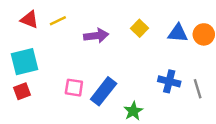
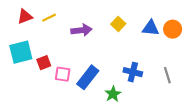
red triangle: (29, 20) -> (25, 17), turned -42
blue cross: (169, 81) -> (133, 72), moved
red square: (22, 91) -> (44, 63), moved

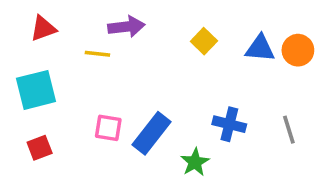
yellow line: (49, 18) -> (97, 54), moved, turned 32
purple arrow: (82, 30) -> (126, 27), moved
red square: (44, 63) -> (40, 148), moved

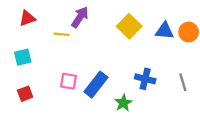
purple arrow: (126, 27) -> (80, 17), turned -50
yellow square: (204, 41) -> (129, 26), size x1.5
cyan square: (36, 90) -> (23, 57), size x0.7

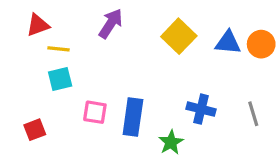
yellow line: (62, 34) -> (58, 49), moved
cyan square: (23, 57) -> (60, 79), moved
blue rectangle: (96, 85) -> (133, 117), turned -30

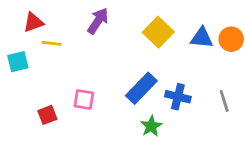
cyan square: (60, 79) -> (18, 62), moved
blue rectangle: (133, 117) -> (141, 88), moved, turned 36
red square: (35, 130) -> (47, 115), moved

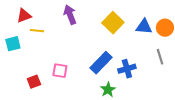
purple arrow: (98, 21) -> (70, 15), turned -54
blue cross: (178, 97) -> (127, 69), turned -30
gray line: (224, 101) -> (160, 57), moved

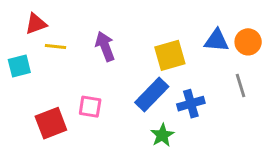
purple arrow: (70, 15) -> (105, 46), moved
yellow square: (113, 23) -> (170, 55), moved, turned 30
red square: (34, 82) -> (51, 123), size x1.5

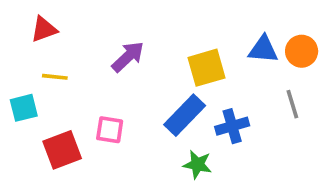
yellow line: (55, 46) -> (55, 77), moved
purple arrow: (105, 46) -> (128, 57), turned 68
cyan square: (19, 66) -> (24, 108), moved
green star: (162, 135) -> (197, 165), turned -30

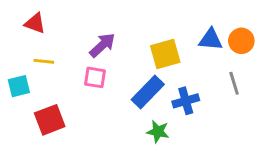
red triangle: (44, 29) -> (35, 23), turned 40
pink square: (110, 130) -> (95, 77), moved

